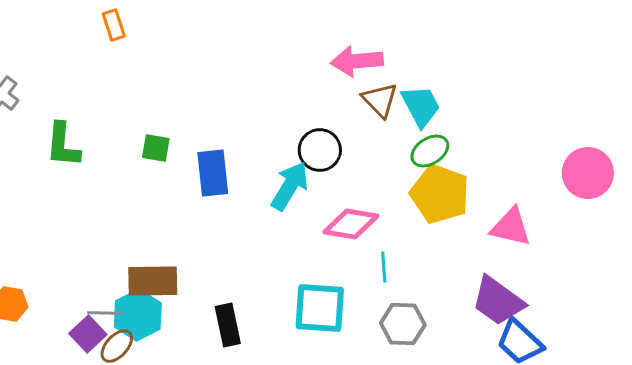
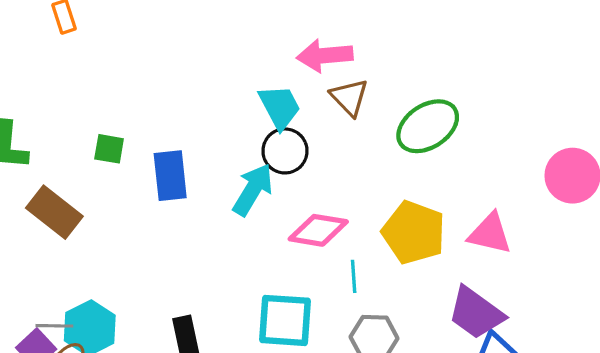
cyan trapezoid: (421, 106) -> (280, 107), moved
green ellipse: (430, 151) -> (428, 126), moved, size x1.5
yellow pentagon: (440, 194) -> (414, 232), moved
brown rectangle: (153, 281) -> (54, 212), moved, turned 39

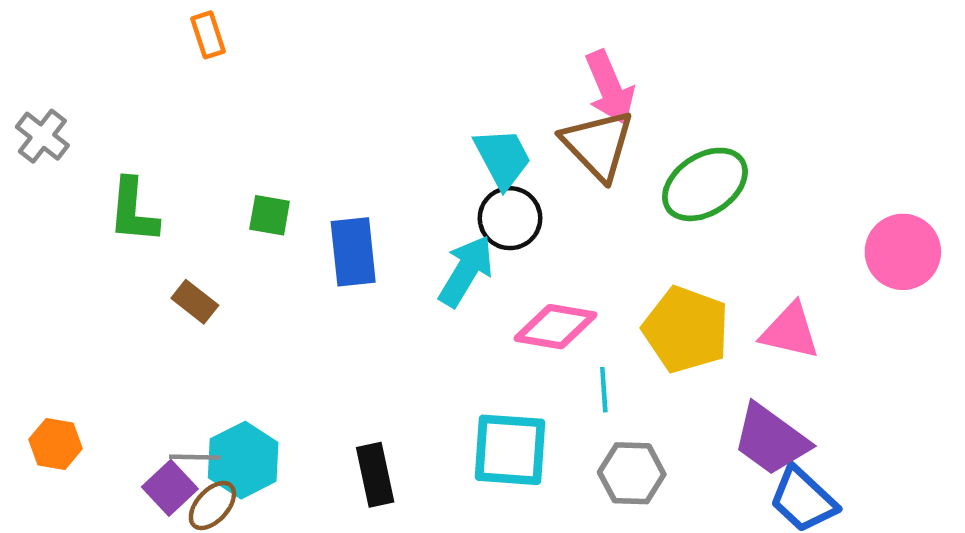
pink arrow: (325, 55) -> (610, 88), moved, turned -108
brown triangle: (349, 97) -> (598, 145), size x1.4
brown rectangle: (54, 212) -> (195, 302), size x0.6

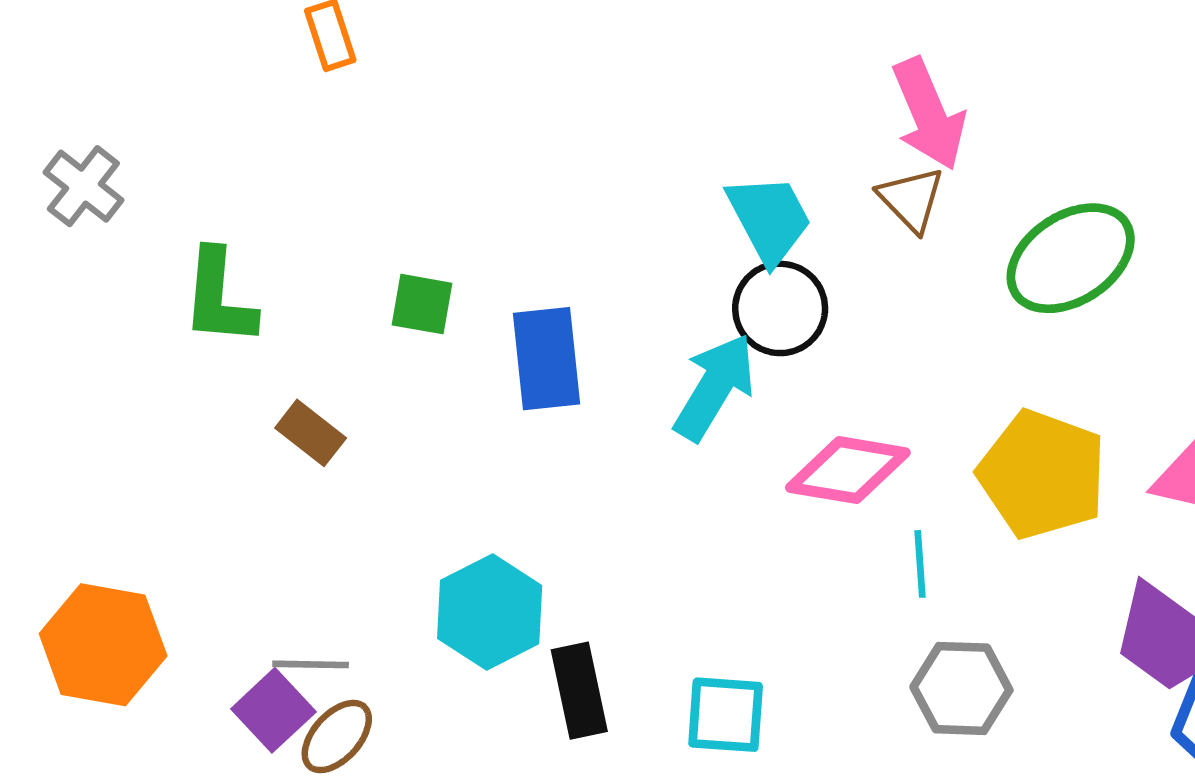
brown triangle: (598, 145) -> (911, 199), size x0.6
orange hexagon: (56, 444) -> (103, 645), size x1.6
cyan square: (510, 450) -> (726, 715), moved, size x0.7
cyan hexagon: (243, 460) -> (490, 612), moved

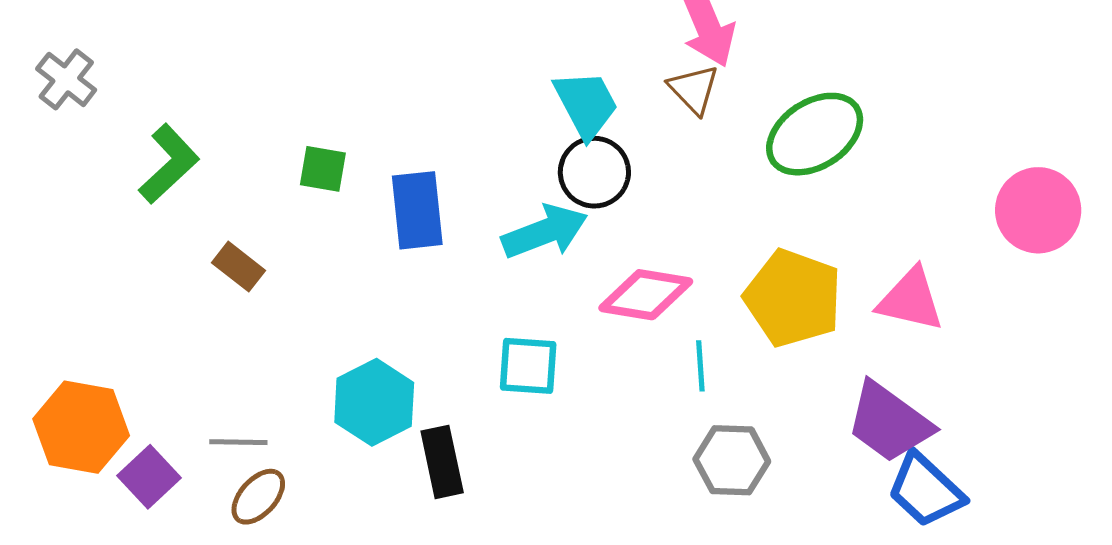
green L-shape: (219, 298) -> (169, 164), turned -138
cyan arrow: (715, 387) -> (545, 232), turned 38
purple square: (273, 710) -> (149, 477), moved
cyan square: (726, 715) -> (528, 366), moved

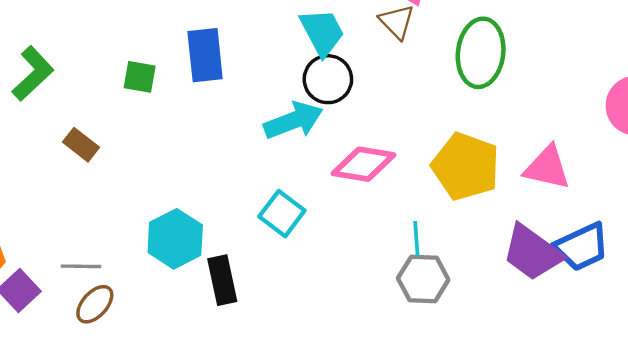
green ellipse: (815, 134) -> (481, 53), turned -50
blue rectangle: (417, 210) -> (205, 55), moved
cyan square: (528, 366) -> (282, 214), turned 33
cyan line: (700, 366) -> (416, 239), moved
blue trapezoid: (926, 490) -> (582, 247), moved, turned -68

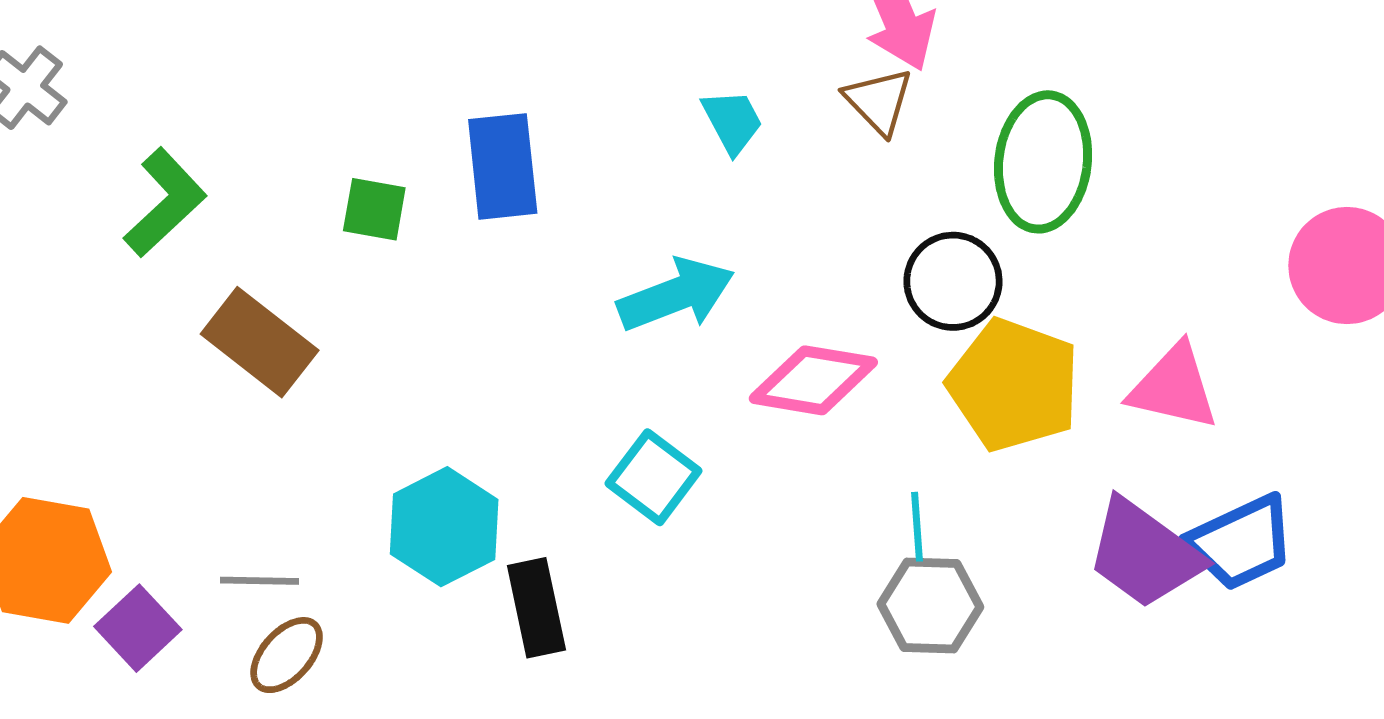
cyan trapezoid: (322, 32) -> (732, 121), size x0.7
black circle: (328, 79) -> (953, 281), moved
brown rectangle: (81, 145) -> (260, 342), size x1.6

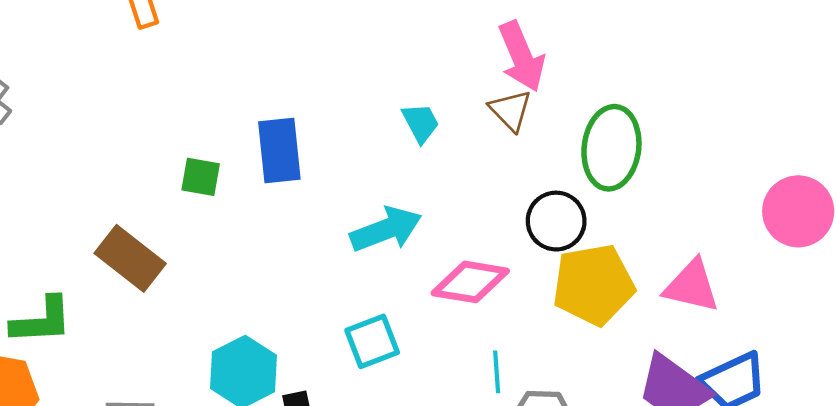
green L-shape: (165, 202) -> (42, 321), moved, turned 40
yellow pentagon: (1014, 385) -> (593, 285), turned -30
cyan square: (654, 477) -> (372, 341), turned 32
cyan line: (917, 527) -> (497, 372), moved

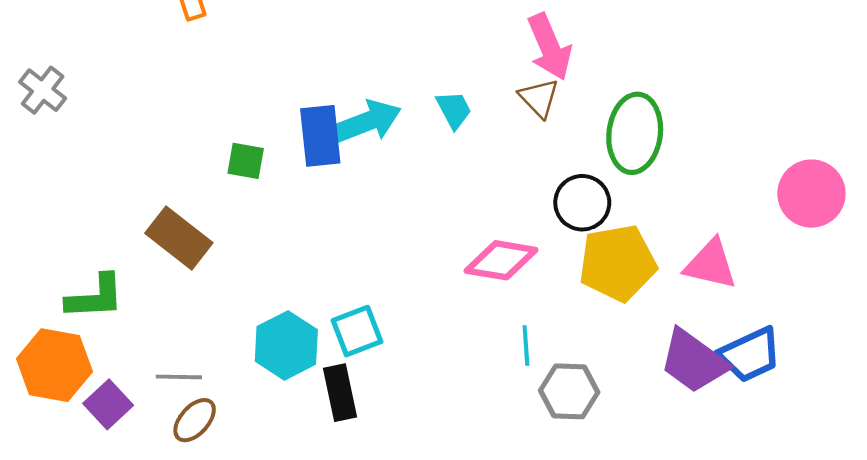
cyan arrow: (386, 229) -> (367, 122), moved
cyan square: (372, 341) -> (357, 331), moved

